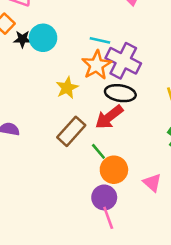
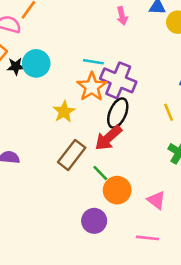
black ellipse: (120, 93) -> (118, 113), turned -72
purple circle: (104, 197) -> (94, 221), moved
pink line: (108, 218) -> (147, 238), moved, turned -60

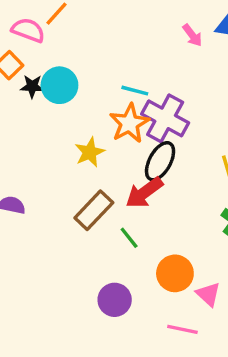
pink arrow: (122, 16) -> (192, 35), moved, turned -30
orange circle: (117, 190) -> (175, 273), moved
pink triangle: (156, 200) -> (208, 294), moved

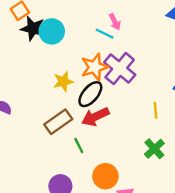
pink arrow: (192, 35) -> (115, 22), moved
black star: (32, 86) -> (33, 28), size x1.5
cyan line: (135, 91) -> (105, 34), moved
black ellipse: (160, 161) -> (90, 94), moved

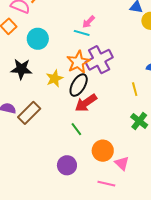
pink arrow: (115, 22) -> (88, 22), turned 80
black star: (33, 28) -> (21, 69), moved
purple cross: (120, 68) -> (99, 60), turned 32
brown rectangle: (58, 122) -> (29, 113), moved

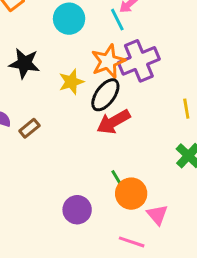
cyan line: (82, 33) -> (117, 20), turned 42
cyan circle: (38, 39) -> (69, 19), moved
brown rectangle: (29, 113) -> (29, 128), size x0.6
green line: (76, 129) -> (118, 179), moved

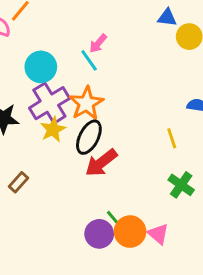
purple cross: (139, 61) -> (49, 103), moved
purple circle: (77, 210) -> (99, 234), moved
pink triangle: (157, 215) -> (158, 234), moved

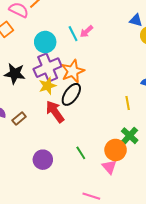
cyan line: (89, 60) -> (73, 34), moved
red arrow: (101, 163) -> (55, 112), moved, turned 85
orange circle: (130, 232) -> (116, 150), moved
purple circle: (99, 234) -> (43, 160), moved

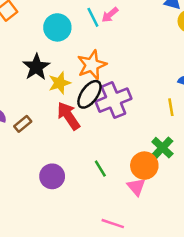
purple cross: (48, 68) -> (113, 100), moved
black star: (15, 74) -> (36, 67), moved, turned 30
yellow line: (128, 103) -> (171, 107), moved

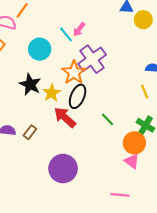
purple cross: (113, 100) -> (92, 59), moved
green line: (100, 169) -> (108, 119), moved
purple circle: (52, 176) -> (63, 169), size x1.4

